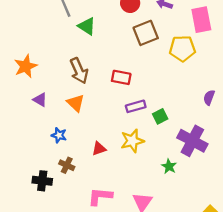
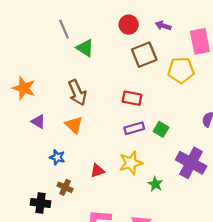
orange star: (26, 66) -> (24, 88), turned -30
red rectangle: (121, 77) -> (132, 98), moved
green square: (160, 116) -> (161, 129), moved, turned -32
green star: (169, 166) -> (155, 184), moved

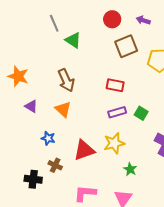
red triangle: (97, 171) -> (84, 150), size x1.6
green star: (155, 184) -> (130, 169), moved

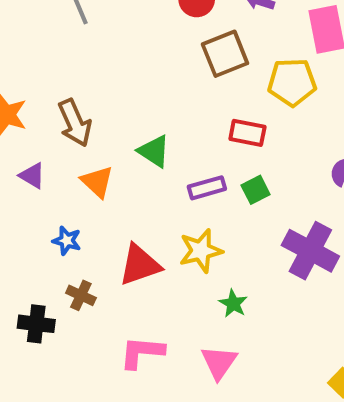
green triangle: (73, 40) -> (154, 151), moved
brown arrow: (66, 80) -> (75, 123), moved
red rectangle: (115, 85) -> (247, 133), moved
green square: (141, 113) -> (256, 190), turned 32

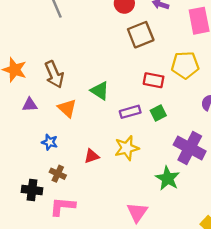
yellow pentagon: (292, 82) -> (185, 65), moved
purple triangle: (32, 176) -> (30, 105), turned -35
red triangle: (140, 265) -> (92, 156), size x0.6
green star: (233, 303) -> (168, 178), moved, size x1.5
pink L-shape: (142, 352) -> (62, 206), moved

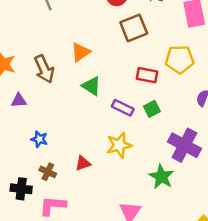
orange triangle: (67, 108) -> (80, 52), moved, turned 42
purple rectangle: (130, 112) -> (123, 108), turned 42
red triangle: (92, 156) -> (83, 163), moved

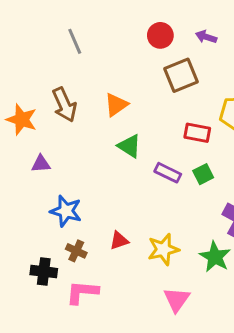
brown arrow: (44, 69) -> (64, 105), moved
blue star: (39, 139) -> (66, 211), size x1.5
yellow star: (119, 145) -> (163, 249), moved

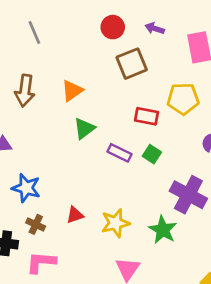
brown arrow: (64, 105) -> (25, 91), turned 32
green triangle: (129, 146) -> (84, 128), turned 50
green square: (203, 174) -> (152, 154), turned -30

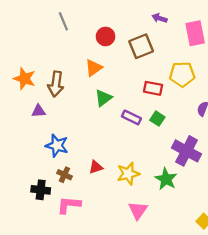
red circle: (113, 27) -> (106, 36), moved
brown arrow: (25, 91) -> (56, 84), moved

